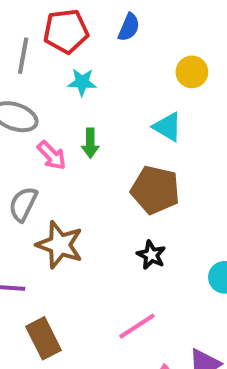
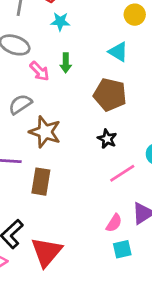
gray semicircle: (23, 204) -> (20, 104), turned 30
pink line: (137, 326) -> (122, 173), moved
brown rectangle: (43, 338) -> (41, 182), moved, turned 36

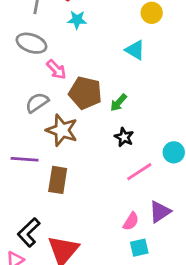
green arrow: (66, 63) -> (118, 103), moved, turned 42
brown pentagon: (110, 95) -> (85, 93), moved

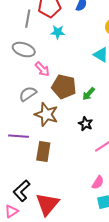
black star: (124, 137) -> (86, 124), moved

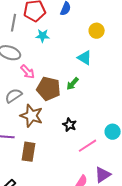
green arrow: (89, 94) -> (73, 84), moved

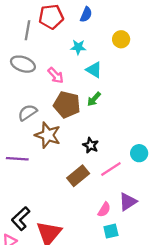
cyan star: (43, 36) -> (78, 47), moved
cyan triangle: (85, 58) -> (94, 70), moved
pink arrow: (28, 72) -> (56, 75), moved
brown rectangle: (29, 152) -> (78, 176), moved, turned 42

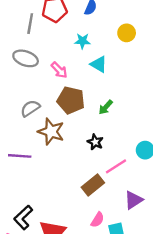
green arrow: (94, 99) -> (106, 107), moved
brown rectangle: (78, 176) -> (93, 185), moved
pink semicircle: (104, 210) -> (98, 220), moved

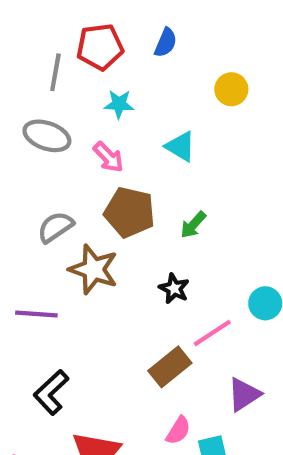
cyan star: (82, 41) -> (119, 104), moved
black L-shape: (23, 217) -> (51, 392), moved

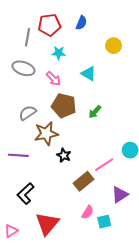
brown star: (94, 269) -> (46, 134), turned -30
black star: (174, 288) -> (64, 155), moved

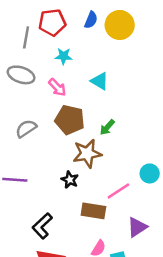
yellow circle: (114, 46) -> (120, 25), moved, size x1.5
brown star: (46, 134) -> (87, 154), moved
brown rectangle: (83, 181) -> (93, 211), turned 48
black L-shape: (26, 194) -> (42, 226), moved

